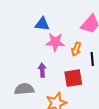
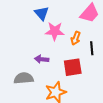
blue triangle: (42, 24) -> (42, 13), turned 42
purple arrow: (42, 70) -> (42, 59), turned -80

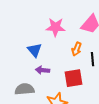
blue triangle: (42, 13) -> (35, 50), moved
pink star: (55, 31) -> (56, 27), moved

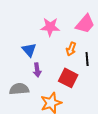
purple arrow: (43, 70) -> (37, 70), turned -104
red square: (74, 78) -> (68, 78), turned 36

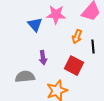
blue triangle: (29, 50) -> (35, 25), moved

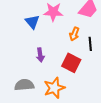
gray semicircle: (25, 77) -> (24, 85), moved

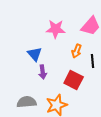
blue triangle: (32, 22) -> (35, 54), moved

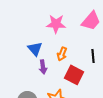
orange arrow: (77, 51) -> (62, 54), moved

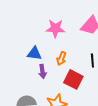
blue triangle: (35, 49) -> (34, 53), turned -42

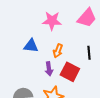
purple arrow: (42, 71) -> (49, 69), moved

